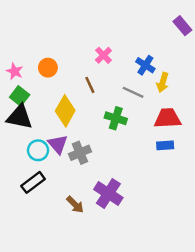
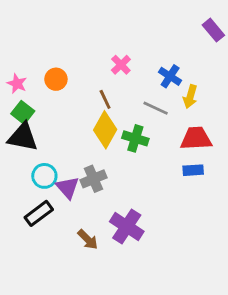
yellow diamond: (65, 111) -> (105, 130), moved
purple triangle: (58, 144) -> (68, 187), moved

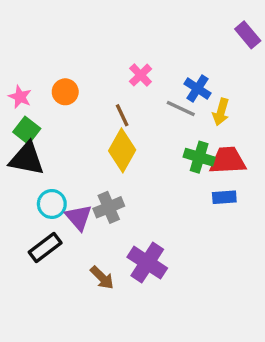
gray line: (156, 108) -> (181, 109), moved
green cross: (135, 138) -> (199, 157), moved

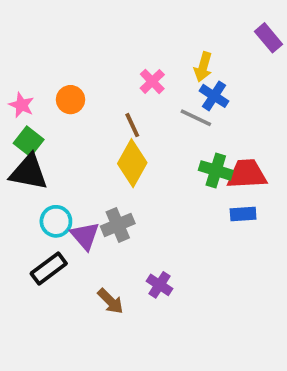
yellow arrow: (221, 112) -> (203, 67), moved
purple cross: (147, 263) -> (160, 285), size x0.6

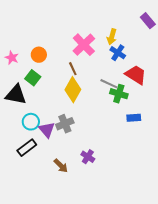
pink cross: (152, 81) -> (84, 45), size x1.6
gray line: (196, 118) -> (109, 84), moved
green square: (29, 141) -> (33, 78), moved
red trapezoid: (247, 174) -> (136, 75), moved, turned 35

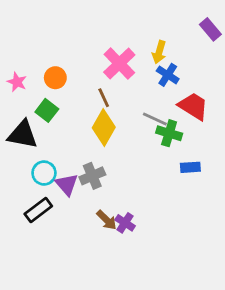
brown arrow: (61, 166) -> (107, 220), moved

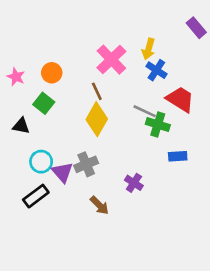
black triangle: (23, 135) -> (21, 126), size x0.6
purple cross: (125, 223) -> (134, 183), moved

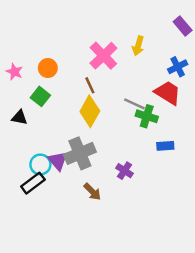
blue cross: (156, 70) -> (178, 67), moved, turned 30
cyan circle: (41, 162) -> (40, 164), moved
gray cross: (86, 164) -> (80, 153), size x1.4

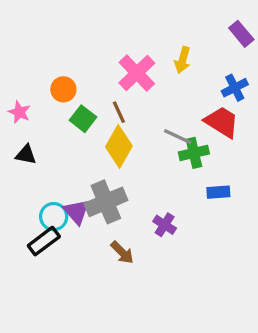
pink star: (14, 72) -> (19, 112), moved
green square: (40, 96) -> (83, 119), moved
green cross: (147, 116) -> (194, 153), turned -30

